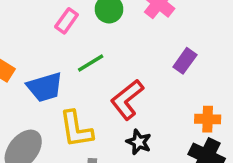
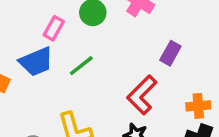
blue trapezoid: (45, 87) -> (36, 62), moved
red L-shape: (127, 100) -> (142, 95), moved

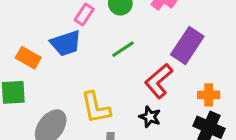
purple rectangle: (170, 53) -> (187, 45), size x1.6
green line: (81, 66) -> (123, 49), moved

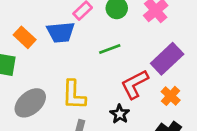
orange cross: (209, 95) -> (171, 96), moved, turned 30

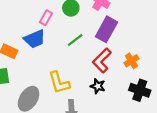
purple rectangle: (167, 59) -> (106, 29), moved
orange cross: (171, 96) -> (131, 61), turned 32

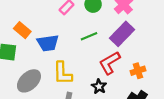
blue trapezoid: (35, 39) -> (48, 43), moved

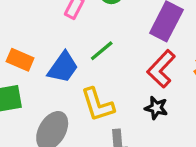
green line: (89, 36) -> (102, 51), moved
blue trapezoid: (48, 43) -> (63, 67), turned -30

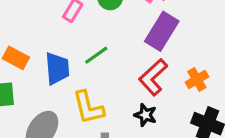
blue trapezoid: (63, 67) -> (57, 69), turned -44

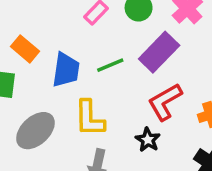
purple rectangle: (162, 31) -> (159, 52), moved

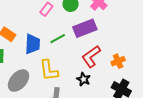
purple rectangle: (159, 52) -> (85, 28), turned 30

